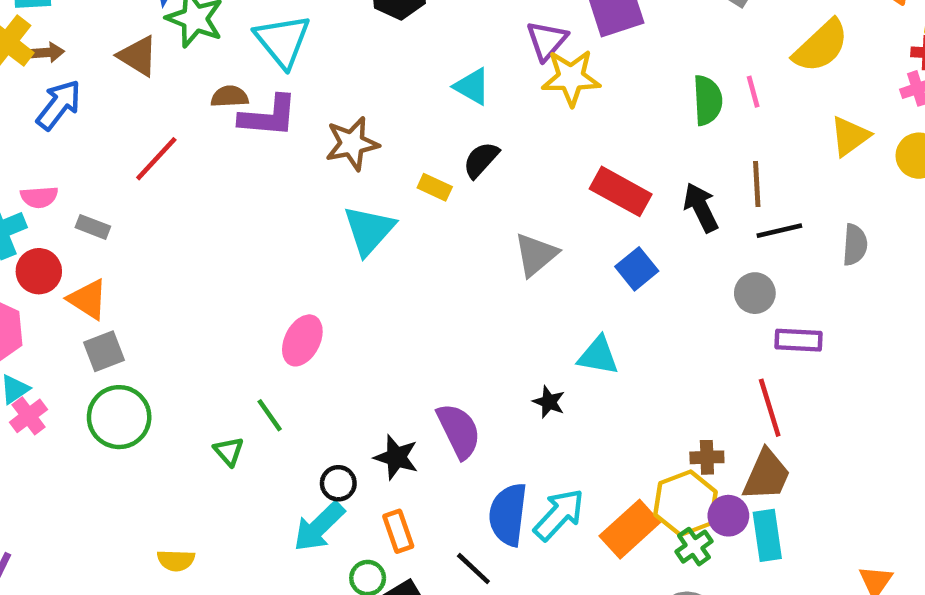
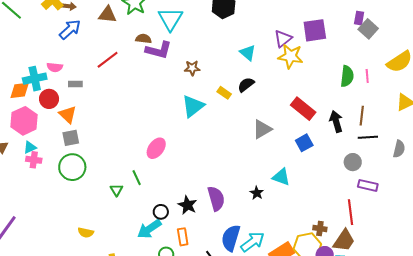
brown triangle: (138, 56) -> (107, 15), turned -36
brown star: (352, 144) -> (192, 68), size x0.7
gray rectangle: (93, 227) -> (75, 84), turned -32
pink cross: (29, 416) -> (34, 160), turned 35

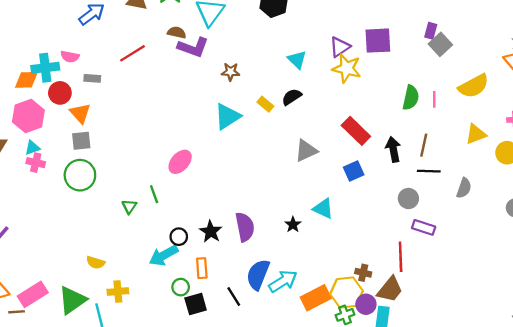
yellow semicircle: (86, 233) -> (96, 263), moved

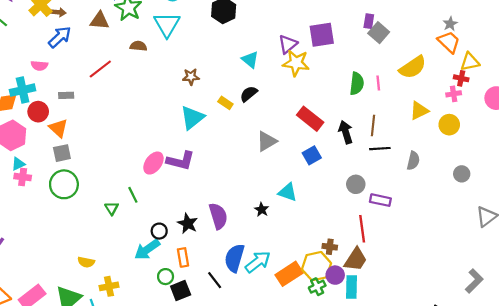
purple L-shape: (193, 47) -> (180, 161), moved
pink semicircle: (70, 57) -> (39, 66), moved
gray circle: (408, 199) -> (356, 184), moved

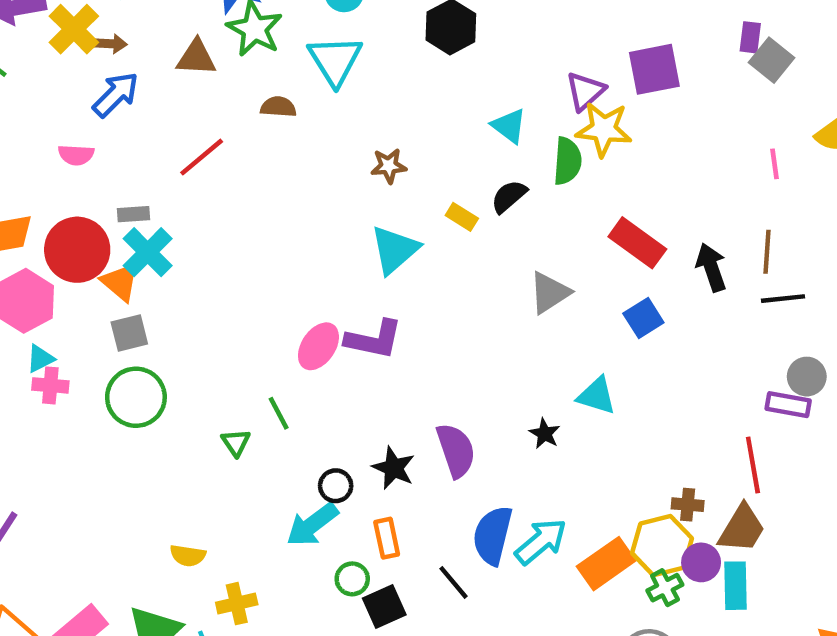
green semicircle: (357, 84) -> (567, 161), moved
cyan cross: (23, 90) -> (148, 252), moved, turned -30
red circle: (38, 112) -> (77, 250), size x1.5
gray circle: (356, 184) -> (807, 377), moved

